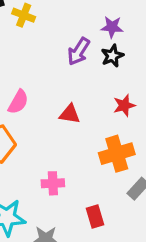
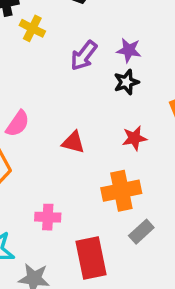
purple arrow: (79, 51) -> (84, 56), moved
red rectangle: (95, 216) -> (91, 258), size x1.6

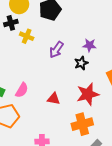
purple star: (129, 50) -> (90, 45), moved
red star: (134, 138) -> (88, 94), size x1.6

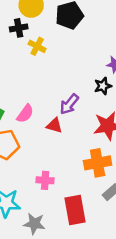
purple arrow: (56, 50) -> (69, 104), moved
red triangle: (54, 99) -> (54, 125), moved

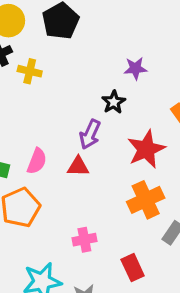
black star: (103, 86) -> (114, 102), moved
red rectangle: (75, 210) -> (133, 268), size x0.7

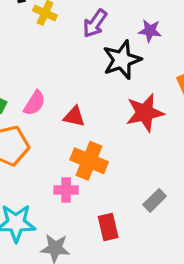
black star: (114, 102) -> (122, 60), size x1.6
purple arrow: (90, 134) -> (95, 23), moved
orange cross: (146, 200) -> (89, 161), moved, turned 36

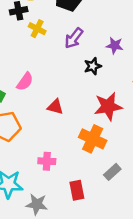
black star: (122, 60) -> (93, 66), size x0.6
pink semicircle: (34, 103) -> (25, 82), moved
orange cross: (89, 161) -> (93, 139), moved

